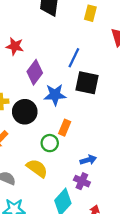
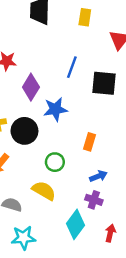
black square: (87, 83) -> (104, 83), moved
orange rectangle: (65, 128) -> (89, 142), moved

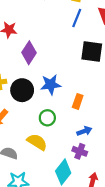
blue line: (72, 67) -> (77, 18), moved
blue star: (55, 109) -> (51, 84), moved

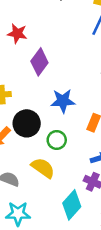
black circle: (22, 90) -> (27, 123), moved

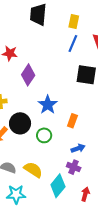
blue star: (63, 101) -> (48, 105), turned -30
yellow semicircle: (43, 168) -> (33, 170), moved

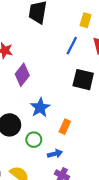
yellow rectangle: (74, 22) -> (86, 20), moved
blue arrow: (78, 148) -> (55, 154), moved

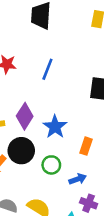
blue line: (72, 46) -> (47, 69), moved
purple diamond: (22, 75) -> (25, 116), moved

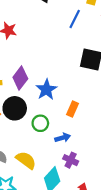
blue line: (47, 69) -> (75, 19), moved

